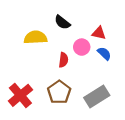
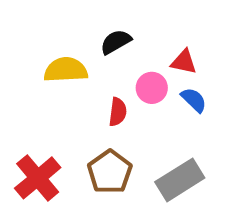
black semicircle: (62, 22) -> (116, 42), turned 112

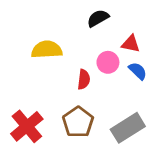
black semicircle: (116, 42) -> (98, 18), moved

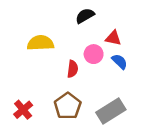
red cross: (27, 126) -> (23, 110), size x0.7

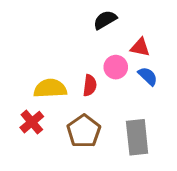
yellow semicircle: (40, 43) -> (50, 88), moved
red cross: (23, 110) -> (32, 122), moved
gray rectangle: (111, 111) -> (137, 137), turned -64

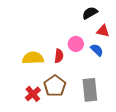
black semicircle: (105, 20) -> (90, 13), moved
red triangle: (140, 47) -> (103, 31), moved
red cross: (32, 122) -> (33, 94), moved

